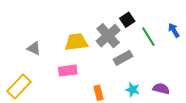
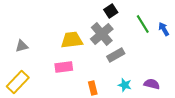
black square: (127, 20) -> (111, 11), moved
green line: (148, 37) -> (143, 24), moved
gray triangle: (34, 48) -> (22, 46), moved, turned -40

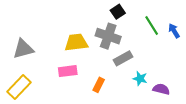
gray cross: (102, 34) -> (108, 36), turned -30
gray triangle: (22, 46) -> (23, 49), size x1.5
cyan star: (125, 85) -> (140, 79), moved
orange rectangle: (93, 88) -> (99, 85), moved, turned 40

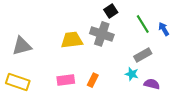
gray rectangle: (123, 58) -> (143, 55), moved
pink rectangle: (68, 71) -> (66, 80), moved
yellow rectangle: (19, 87) -> (18, 82), turned 65

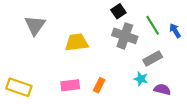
gray cross: (102, 34) -> (125, 36), moved
gray triangle: (22, 46) -> (35, 25), moved, turned -40

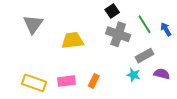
yellow rectangle: (19, 87) -> (34, 83), moved
purple semicircle: (162, 89) -> (162, 74), moved

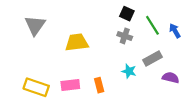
black square: (112, 11) -> (127, 14), moved, turned -32
gray cross: (118, 34) -> (125, 36), size x0.6
cyan star: (133, 75) -> (129, 71), moved
orange rectangle: (94, 81) -> (99, 85), turned -40

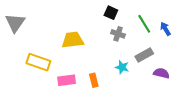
black square: (127, 14) -> (111, 13), moved
gray triangle: (35, 25) -> (15, 23), moved
yellow rectangle: (36, 87) -> (38, 62), moved

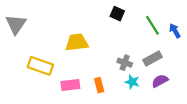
gray cross: (118, 34) -> (125, 63), moved
cyan star: (122, 67) -> (132, 82), moved
purple semicircle: (161, 73) -> (160, 81), moved, turned -42

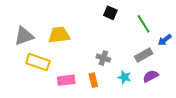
gray triangle: (16, 24) -> (24, 36), moved, turned 35
blue arrow: (175, 31) -> (165, 40), moved, turned -96
yellow trapezoid: (77, 42) -> (59, 35), moved
gray cross: (125, 63) -> (103, 58), moved

